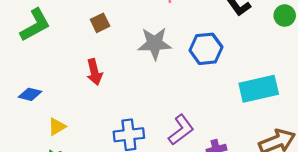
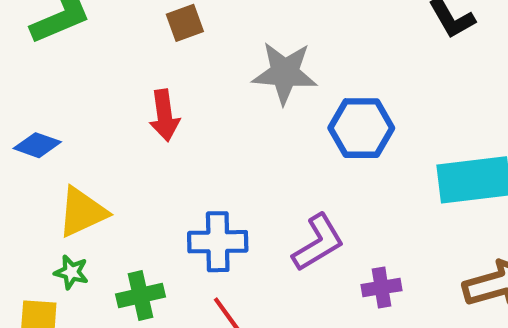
blue hexagon: (206, 49) -> (361, 128), moved
yellow triangle: (57, 127) -> (82, 212), size x1.5

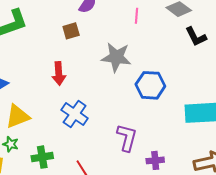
blue cross: (218, 242) -> (75, 114), moved, turned 32
purple L-shape: (318, 243) -> (127, 138), turned -48

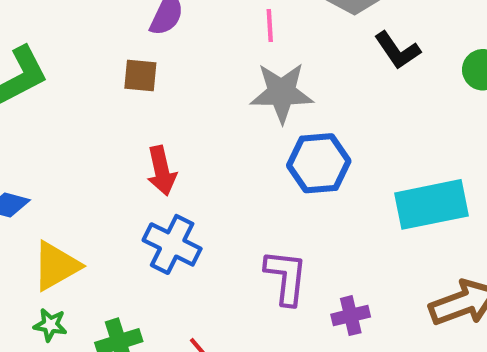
brown square: (71, 31) -> (140, 75), turned 30
gray star: (116, 57) -> (282, 93), moved
red arrow: (59, 74) -> (162, 171), moved

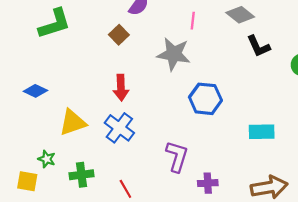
brown square: (140, 75) -> (119, 35), turned 30
gray star: (282, 93) -> (174, 54), moved
cyan rectangle: (432, 204) -> (262, 132), size x0.7
yellow triangle: (56, 266) -> (73, 123), moved

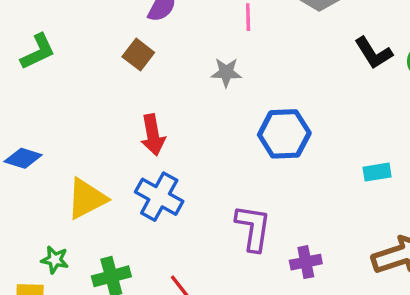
green L-shape: (55, 24) -> (38, 52), size x0.7
black L-shape: (258, 46) -> (374, 53), moved
gray star: (174, 54) -> (226, 72), size x0.6
cyan rectangle: (262, 132) -> (377, 172), size x0.7

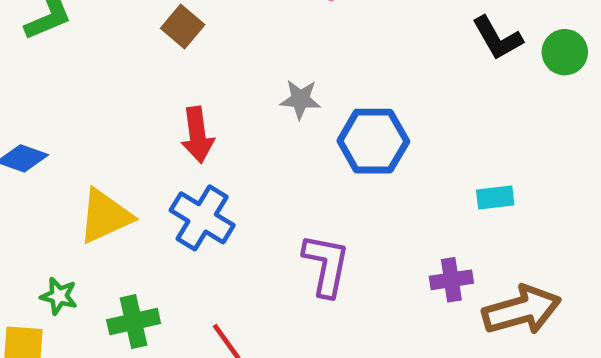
gray star: (226, 72) -> (300, 99), moved
purple cross: (306, 262) -> (451, 280), moved

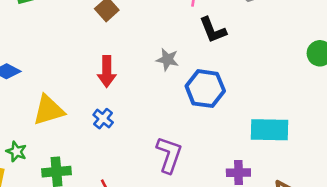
black L-shape: (497, 38) -> (213, 30), moved
cyan rectangle: (495, 198) -> (269, 130), size x1.8
blue cross: (202, 218) -> (103, 119), size x0.6

